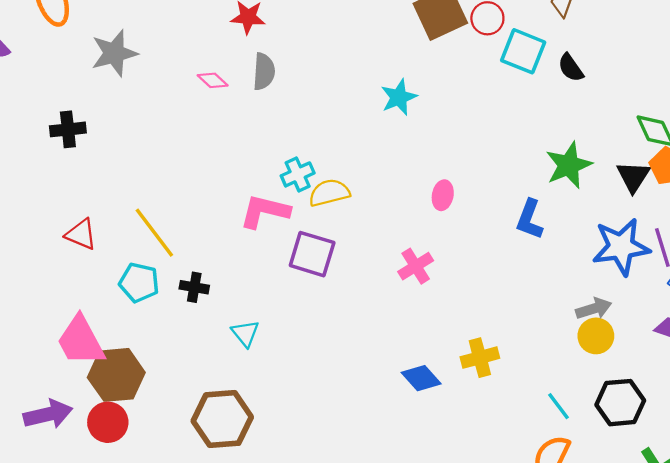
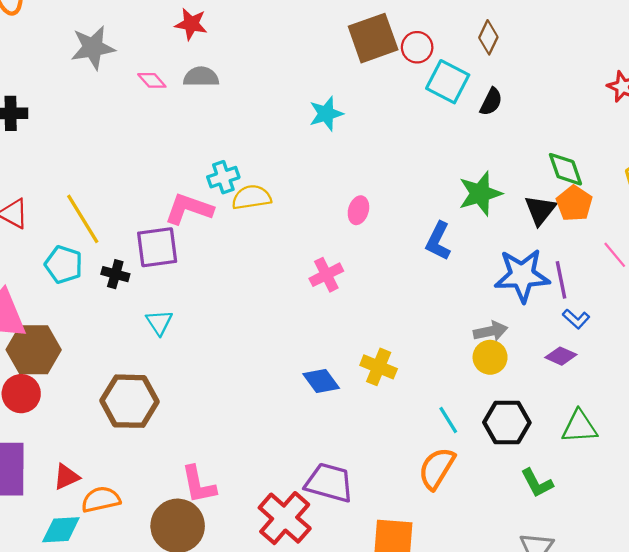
gray star: (114, 53) -> (93, 48), moved
black semicircle: (571, 68) -> (491, 102), turned -124
gray semicircle: (264, 72) -> (201, 77), turned -100
purple square: (312, 254) -> (157, 247), moved, turned -30
yellow cross: (480, 358) -> (379, 367), turned 32

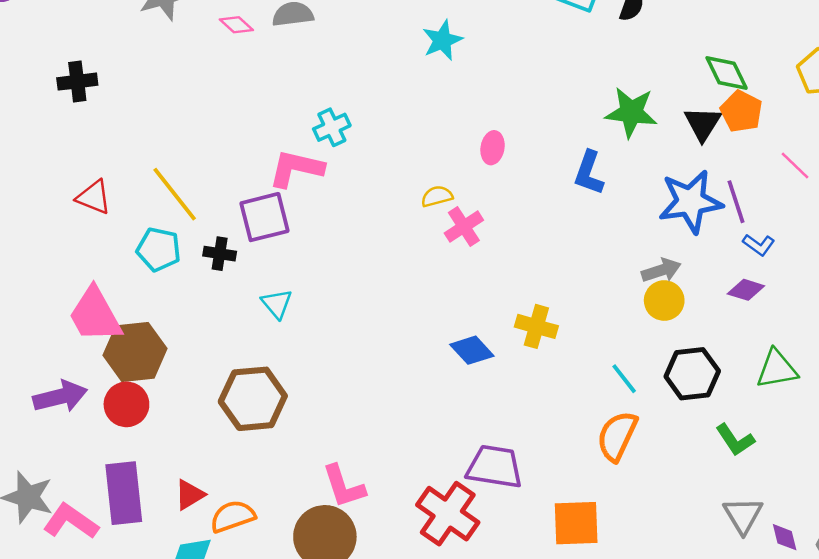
green star: (480, 194) -> (631, 112), turned 30
yellow semicircle: (252, 197) -> (437, 196), moved, size x0.7

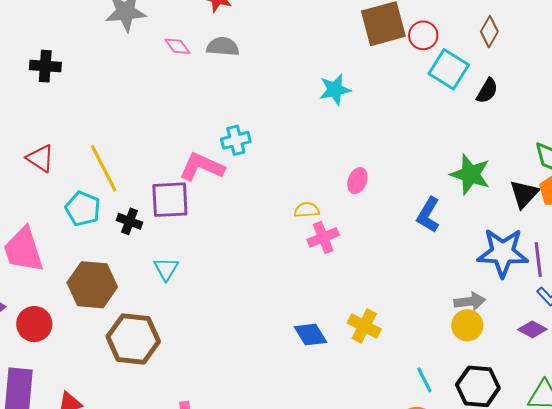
brown hexagon: (135, 352) -> (92, 285), moved

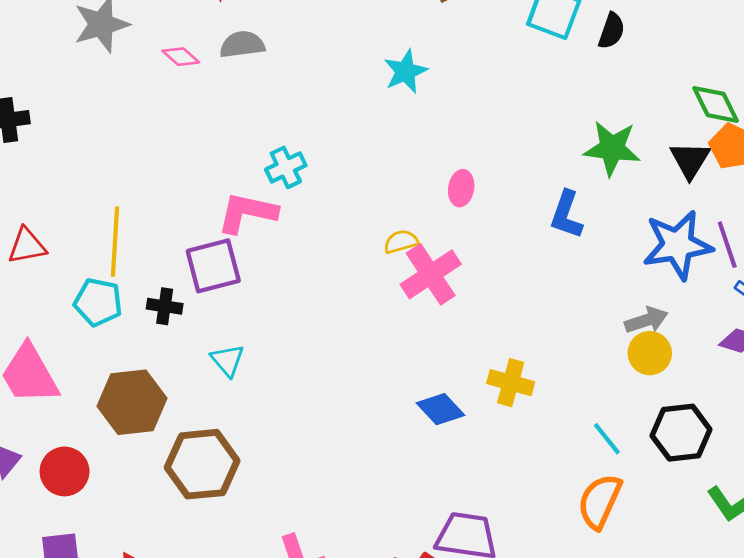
red triangle: (40, 158) -> (27, 246), turned -32
yellow line: (104, 168) -> (115, 242), turned 42
pink cross: (323, 237) -> (431, 274), size x1.4

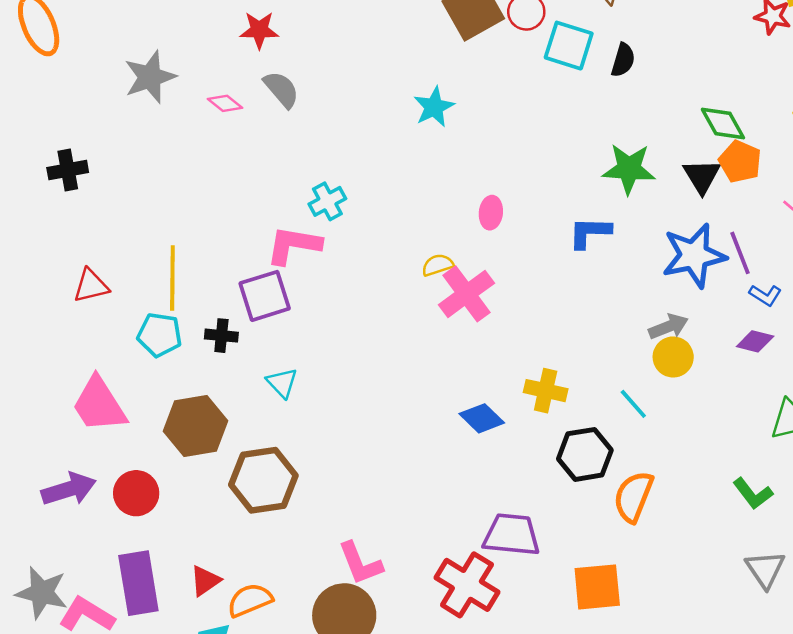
gray semicircle: (242, 44) -> (281, 89), turned 60
blue L-shape: (566, 215) -> (590, 232), turned 75
black hexagon: (681, 433) -> (585, 454), moved
cyan line: (607, 439) -> (633, 404), moved

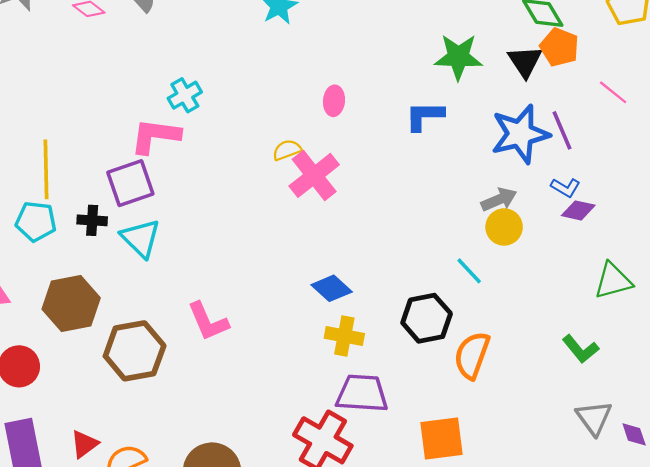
blue L-shape: (765, 295) -> (566, 188), moved
cyan triangle: (282, 383) -> (141, 238), moved, size x1.4
yellow cross: (546, 391) -> (344, 336), moved
pink L-shape: (360, 563) -> (208, 321), moved

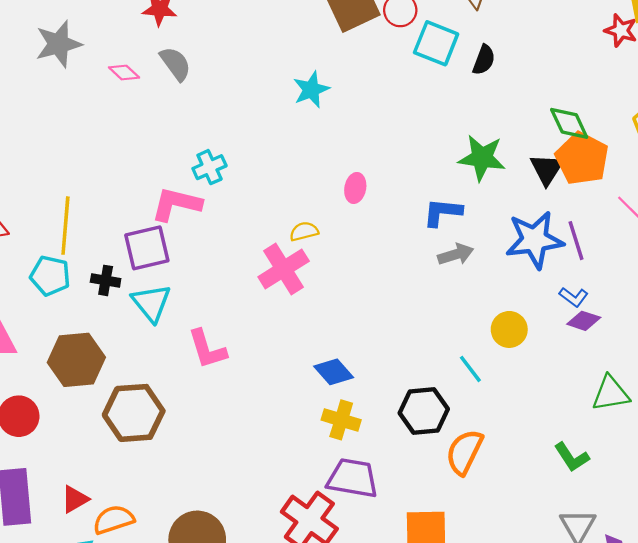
orange pentagon: (559, 47) -> (582, 159), size x1.4
pink cross: (314, 175) -> (284, 269), moved
gray arrow: (499, 199) -> (456, 254), moved
pink L-shape: (208, 321) -> (207, 349), moved

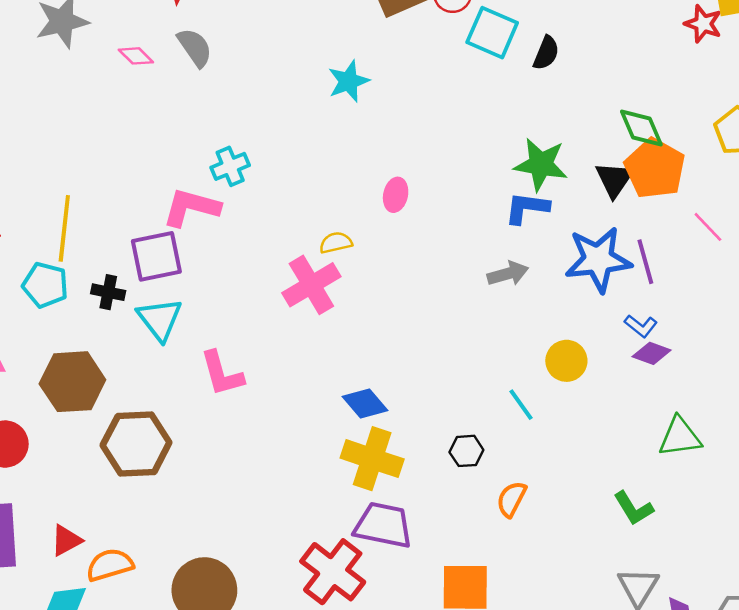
blue L-shape: (443, 212) -> (527, 208), moved
black hexagon: (424, 411) -> (466, 451), size x0.6
yellow cross: (341, 420) -> (372, 459), size x1.4
orange semicircle: (464, 452) -> (512, 499), size x0.7

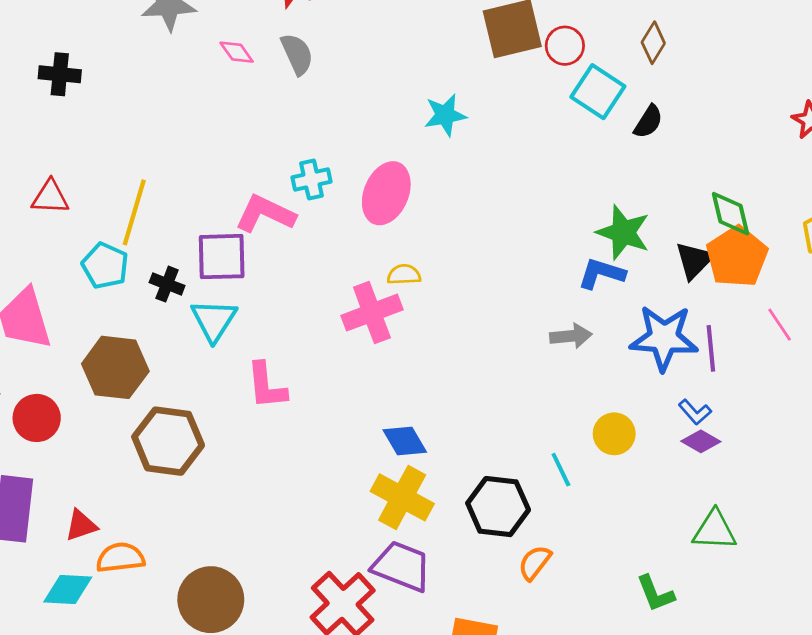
pink ellipse: (396, 195) -> (386, 193), moved, size x1.8
black hexagon: (466, 451) -> (498, 507), size x1.8

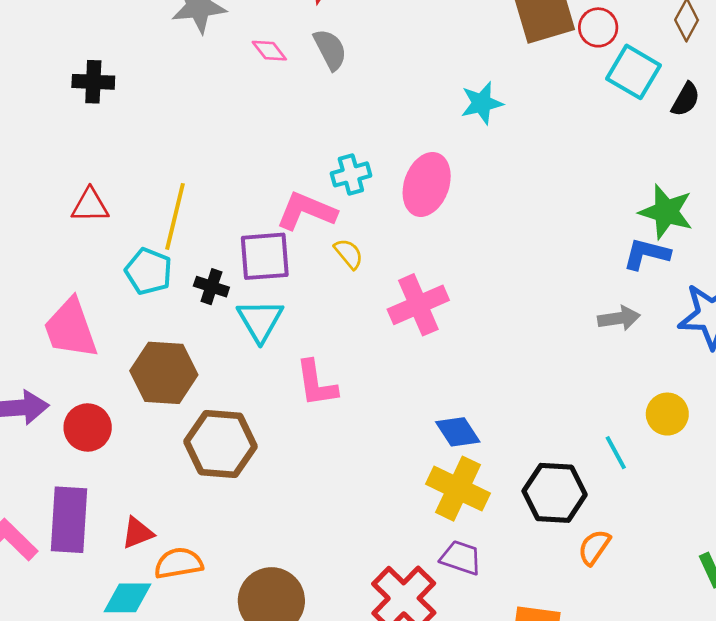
yellow semicircle: (404, 275) -> (349, 254), moved, turned 56
purple trapezoid: (402, 566) -> (461, 558), size x0.7

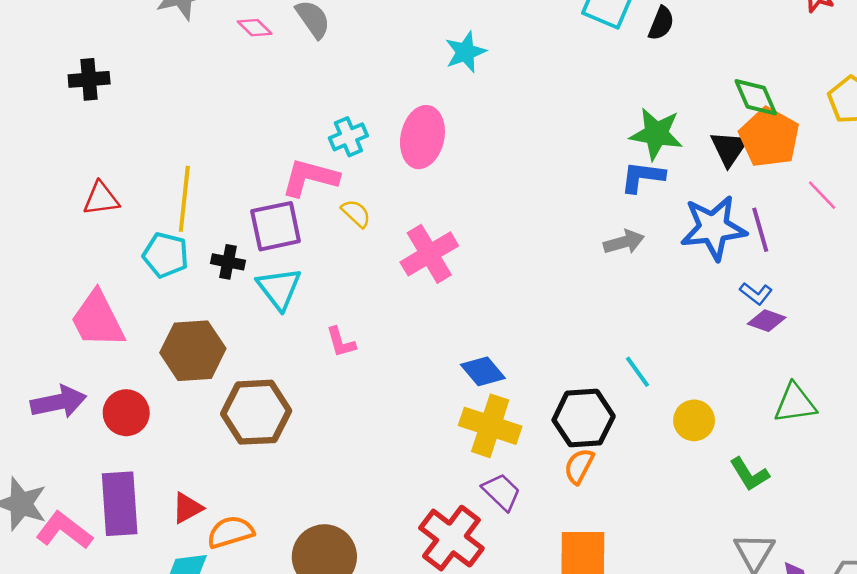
pink L-shape: (316, 383) -> (341, 342), size x0.7
yellow circle: (667, 414) -> (694, 420), moved
orange semicircle: (594, 547) -> (579, 466), moved
purple trapezoid: (461, 558) -> (501, 492), turned 33

